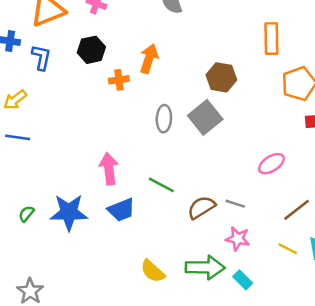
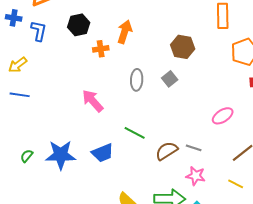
gray square: (205, 117) -> (170, 79), size x0.6
pink arrow: (109, 169) -> (93, 101), moved, turned -35

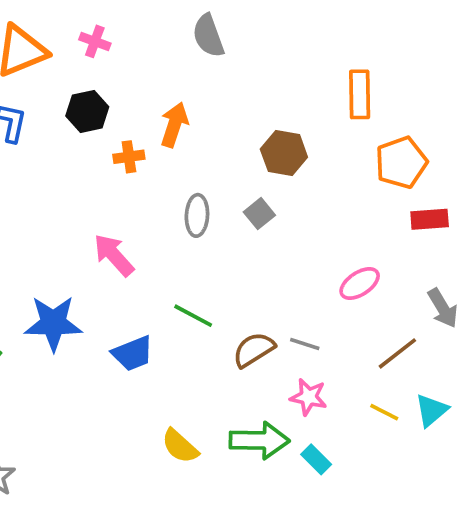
blue star: (61, 155) -> (53, 323), moved

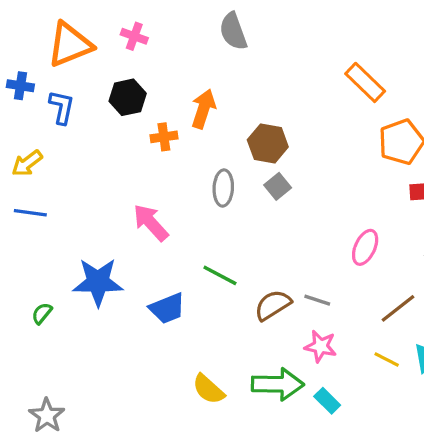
orange rectangle: (360, 94) -> (365, 82), turned -45
brown hexagon: (284, 153) -> (268, 143), moved
pink ellipse: (360, 284) -> (365, 247), turned -32

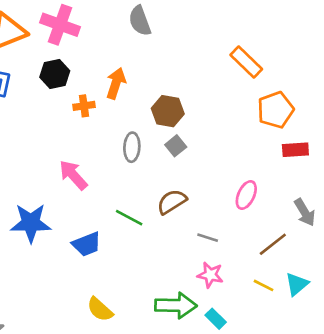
pink cross: (134, 36) -> (60, 25), size x1.8
brown semicircle: (273, 305) -> (172, 202), moved
yellow semicircle: (208, 389) -> (100, 309), moved

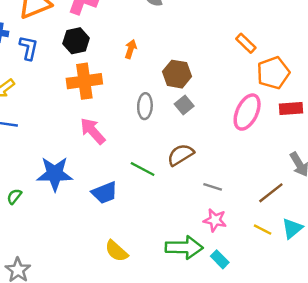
orange rectangle: (246, 62) -> (246, 43), moved, size x0.7
orange arrow: (116, 83) -> (131, 49), size x0.7
orange cross: (84, 106) -> (84, 81), moved, size x1.8
pink ellipse: (246, 195) -> (247, 112), moved, size x1.4

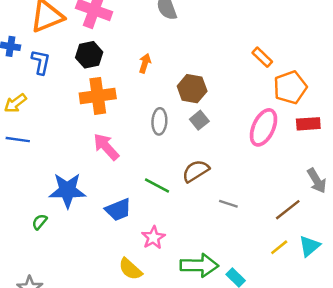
green semicircle: (14, 196) -> (40, 222), moved
pink star: (215, 220) -> (153, 238), moved, turned 30
yellow line: (263, 230) -> (279, 247), turned -66

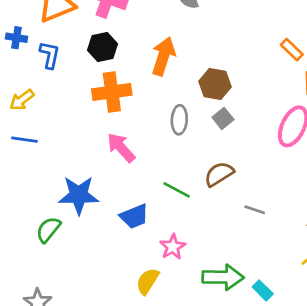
orange arrow: (145, 63) -> (163, 56), size x1.8
green semicircle: (40, 222) -> (48, 230), size x1.5
yellow semicircle: (130, 269) -> (148, 281), turned 80

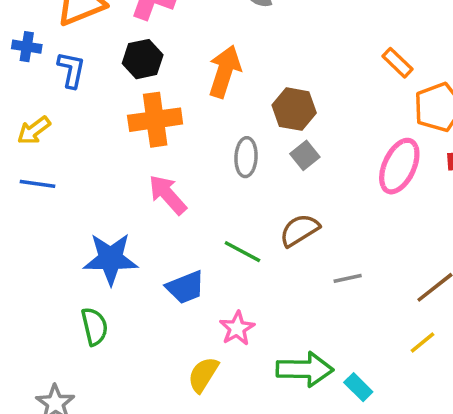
gray line: (255, 210) -> (348, 278), turned -30
green semicircle: (48, 230) -> (94, 326), moved, turned 128

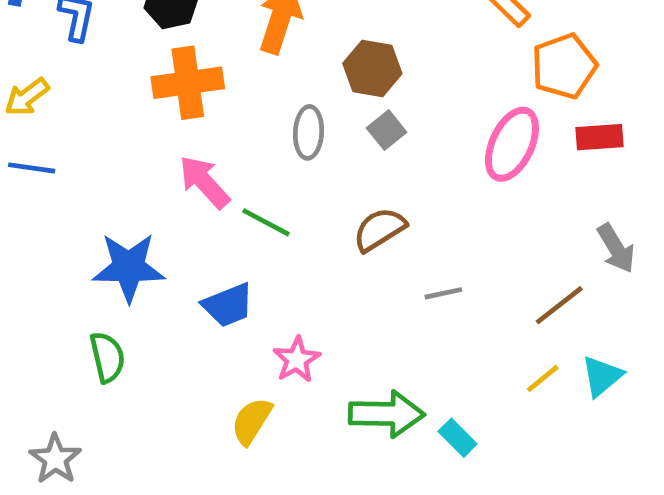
green line: (242, 252) -> (266, 222), moved

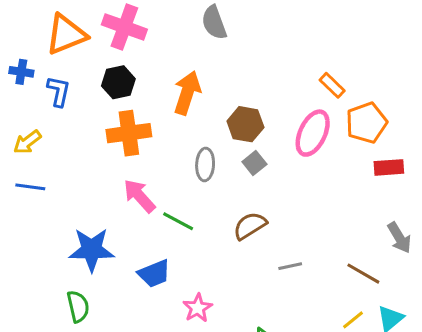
pink ellipse: (512, 144) -> (313, 133), moved
brown line: (559, 305) -> (363, 274), turned 68

